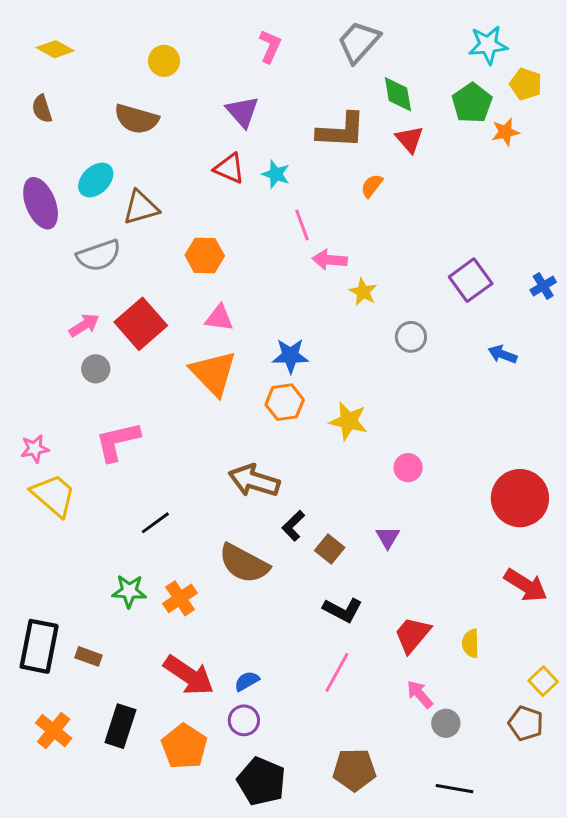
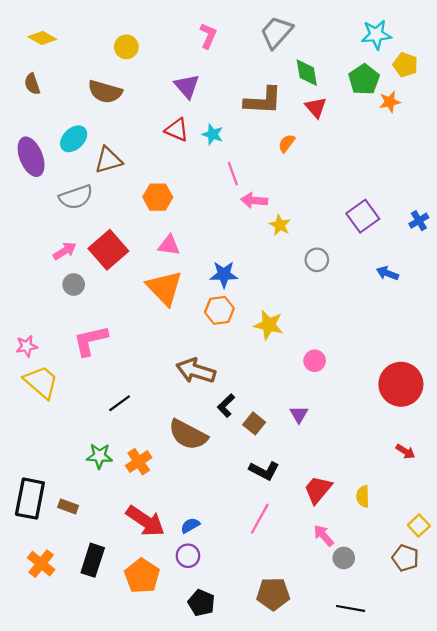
red arrow: (526, 585) -> (405, 451), size x0.6
black pentagon: (261, 781) -> (201, 603), size x0.7

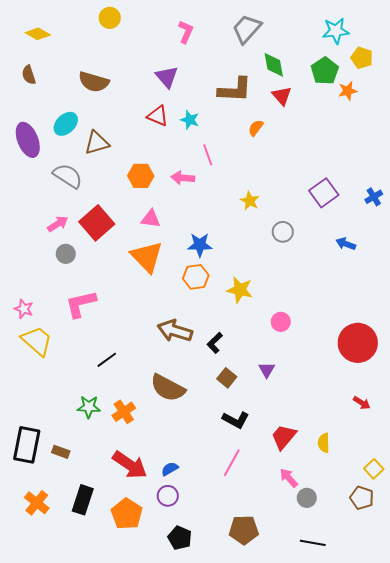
yellow circle: (126, 47) -> (110, 18), moved
gray semicircle: (76, 197) -> (68, 176), turned -128
pink arrow: (254, 200) -> (183, 178), moved
pink star: (27, 346) -> (24, 309), turned 30
black L-shape: (226, 406) -> (215, 343), moved

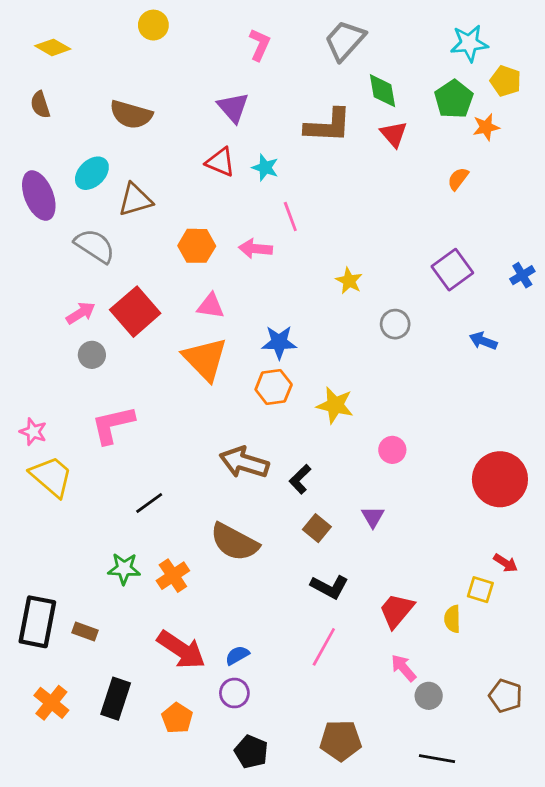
orange semicircle: (256, 128) -> (458, 179), moved
yellow square: (374, 469) -> (480, 590), moved, turned -30
orange pentagon: (127, 514) -> (177, 718), size x0.7

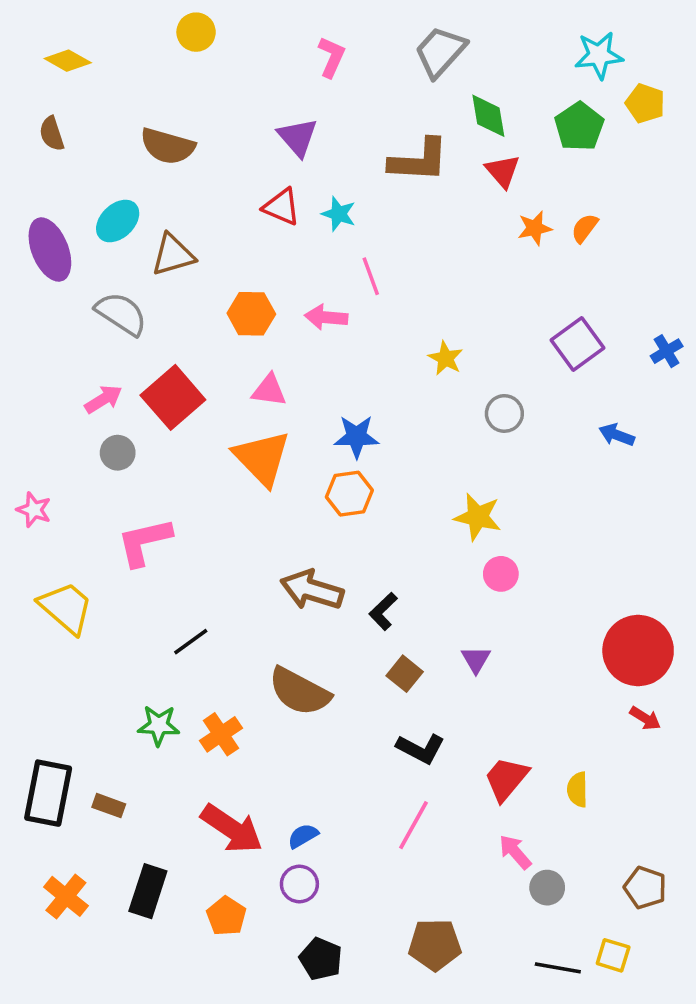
orange star: (486, 127) -> (535, 228), moved
yellow star: (335, 405) -> (478, 517), moved
pink star: (33, 432) -> (34, 510), moved
red circle: (500, 479) -> (638, 651), moved
yellow square: (480, 590) -> (613, 955), moved

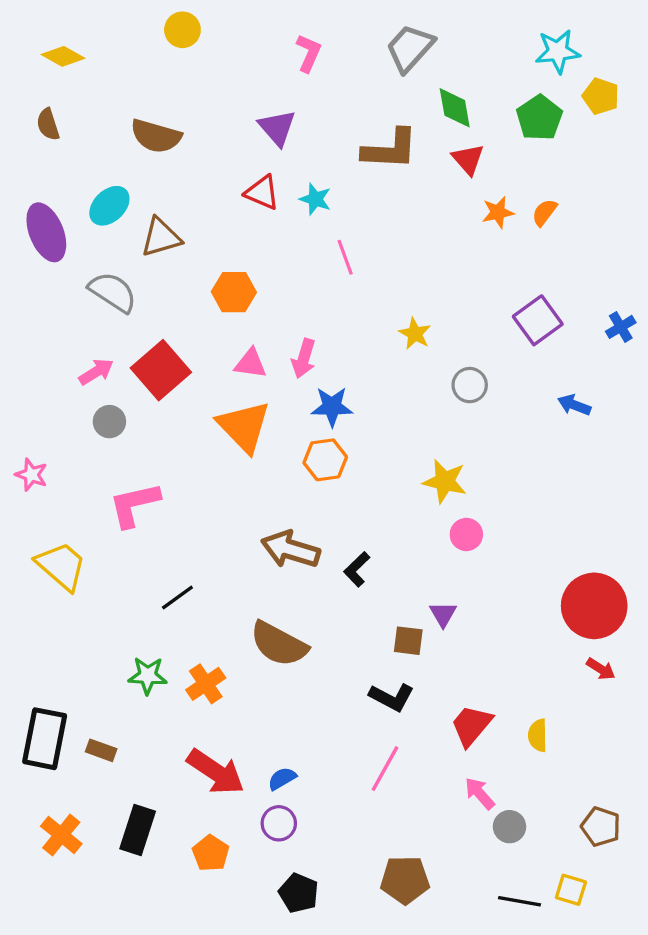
pink arrow: (326, 317) -> (304, 358), moved, turned -78
brown square: (405, 674) -> (408, 641), moved, turned -32

